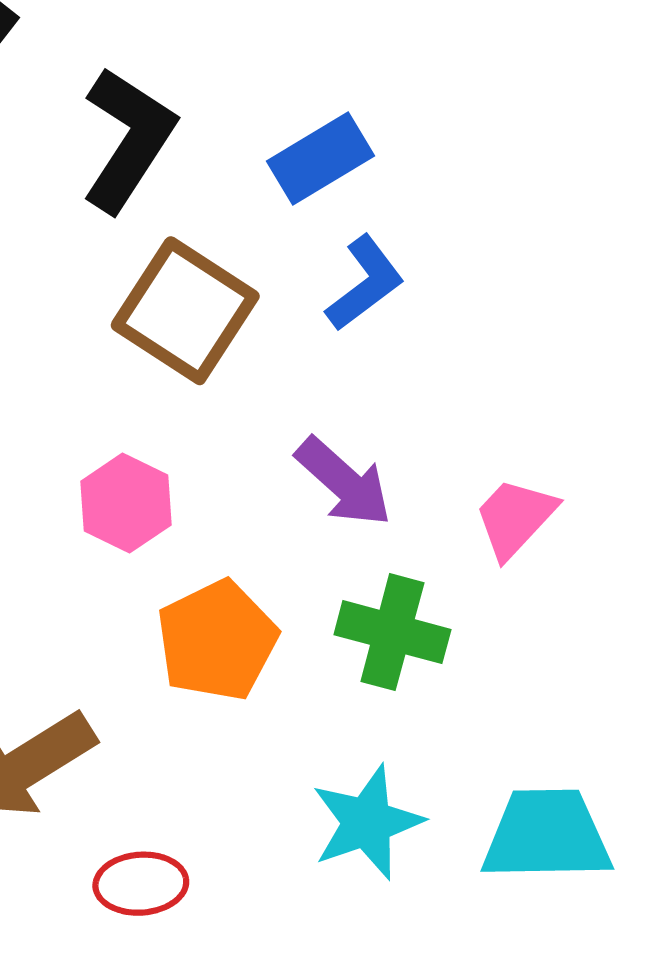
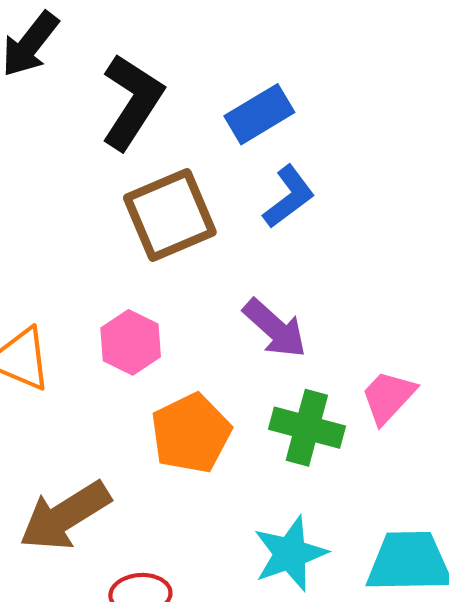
brown square: (185, 311) -> (170, 215), turned 34
pink trapezoid: (515, 518) -> (388, 397), moved

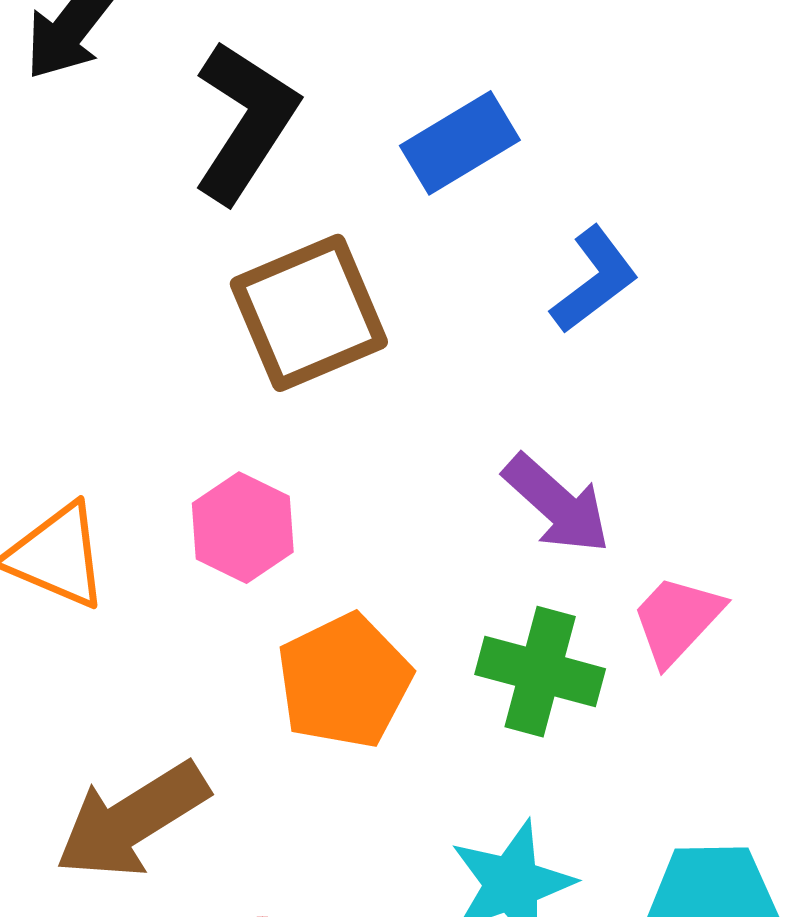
blue L-shape: (289, 197) -> (594, 280), moved
purple arrow: (275, 328) -> (557, 504), moved

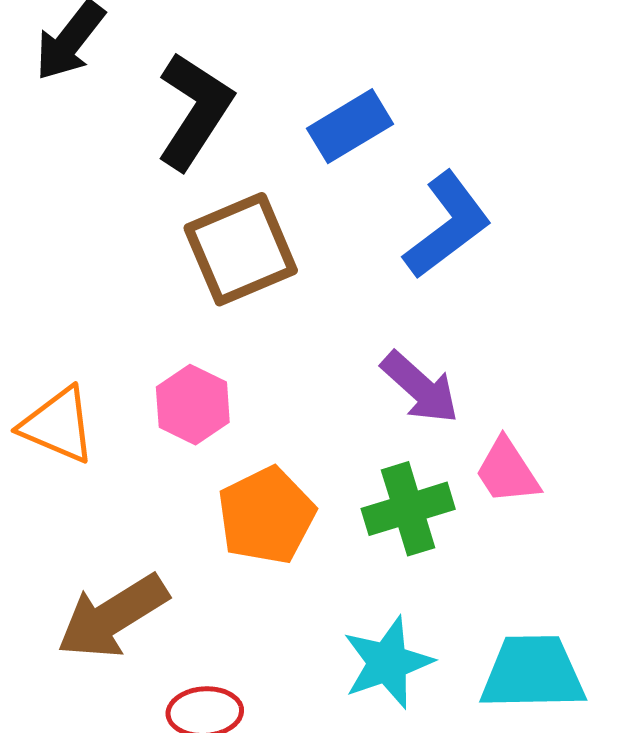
blue L-shape: (594, 280) -> (447, 225), size x1.4
pink trapezoid: (677, 620) -> (507, 471), turned -76
green cross: (540, 672) -> (408, 509), turned -32

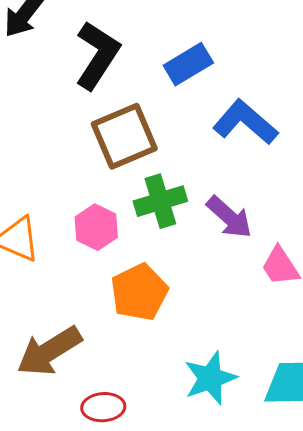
blue L-shape: (447, 225) -> (245, 122), turned -102
green cross: (408, 509) -> (160, 201), moved

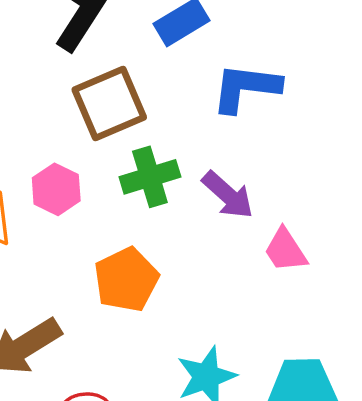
blue L-shape: (245, 122) -> (246, 88), turned -34
pink hexagon: (96, 227) -> (56, 189), moved

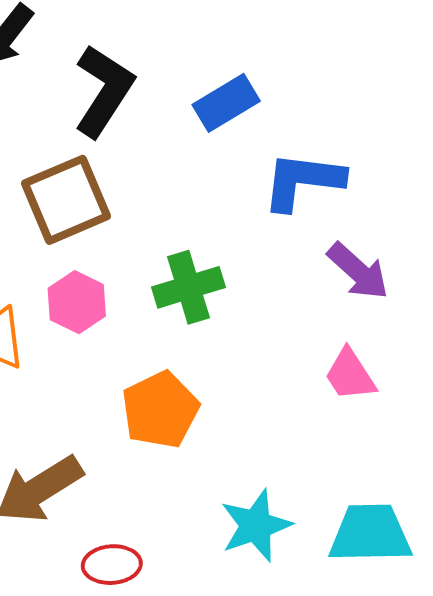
brown square: (109, 103) -> (66, 200), moved
purple arrow: (228, 195) -> (358, 271), moved

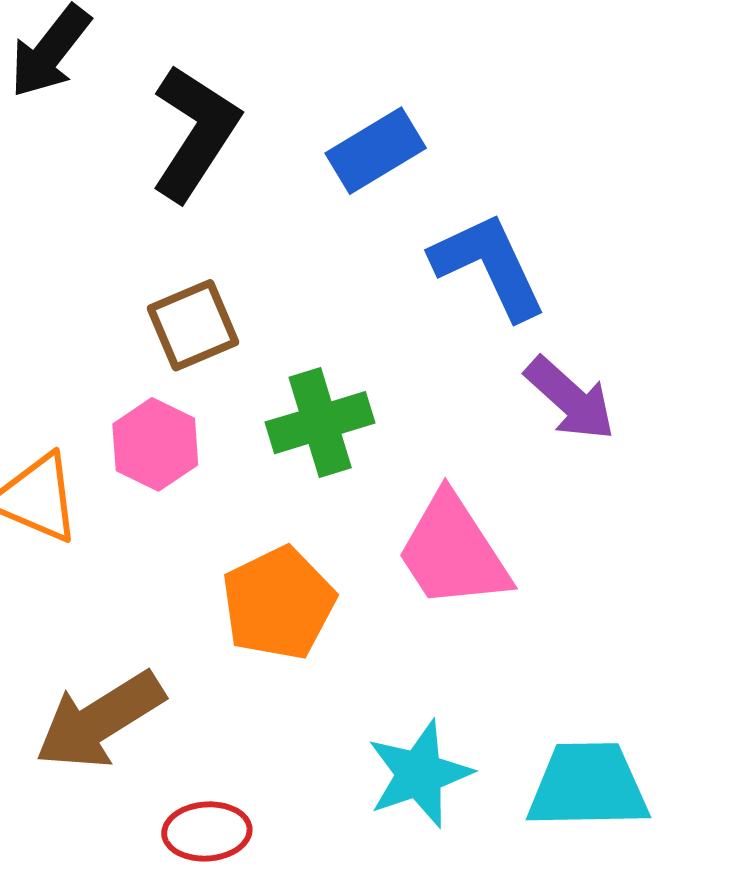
blue L-shape: (303, 181) -> (489, 266), turned 58
brown square: (66, 200) -> (193, 325), moved, size x0.7
pink trapezoid: (350, 375) -> (453, 552), moved, size x1.5

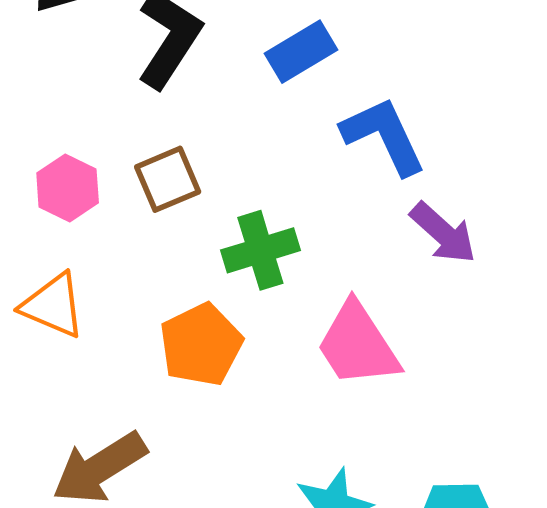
pink hexagon: (155, 444) -> (68, 188), moved
orange pentagon: (278, 603) -> (201, 345), moved

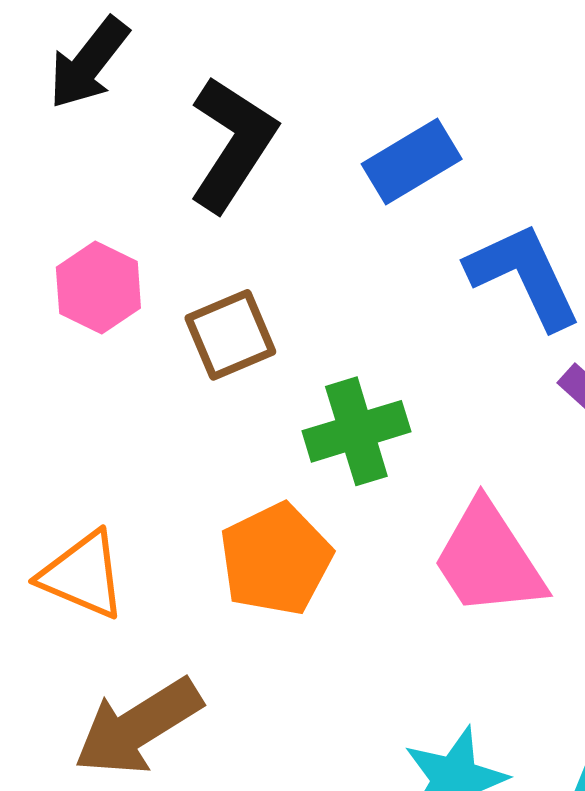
pink hexagon: (68, 188) -> (98, 288), moved
orange triangle: (53, 305) -> (83, 575), moved

